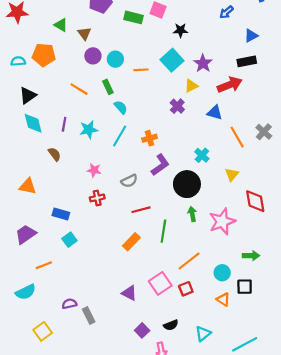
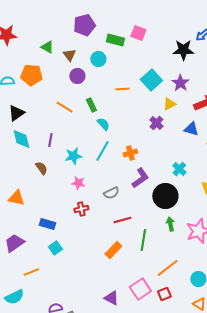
black star: (181, 30) -> (183, 50), moved, size x1.5
cyan circle: (115, 59) -> (98, 59), moved
cyan star: (89, 130) -> (73, 156), moved

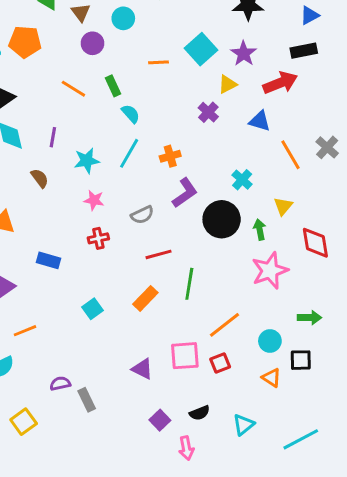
green arrow: (170, 224) -> (260, 230), moved
cyan square: (55, 248) -> (92, 309), moved
pink square: (140, 289) -> (185, 356), turned 30

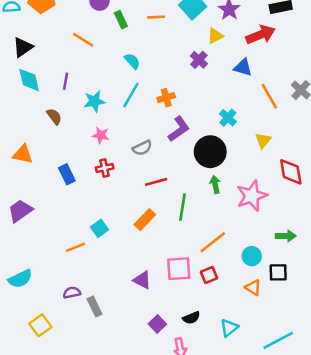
green rectangle: (113, 86) -> (121, 20), moved
green arrow: (260, 230) -> (215, 184), moved
blue rectangle: (48, 260) -> (67, 174), moved, turned 48
orange line: (25, 331) -> (76, 247), moved

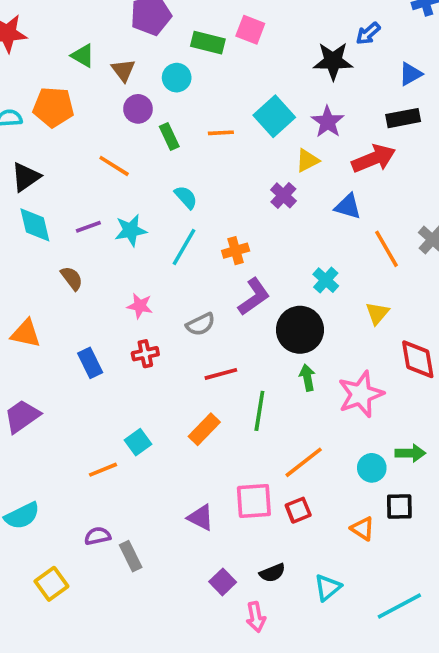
purple line: (66, 81) -> (88, 227), turned 60
cyan star: (94, 101) -> (131, 230), moved
cyan circle: (252, 256) -> (372, 468), moved

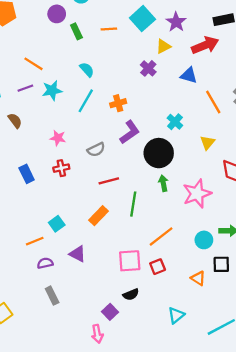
orange line: (114, 166) -> (34, 64), moved
purple triangle: (201, 518) -> (78, 254), moved
purple semicircle: (97, 536) -> (45, 263), moved
black semicircle: (272, 573) -> (131, 294), moved
pink arrow: (256, 617) -> (97, 334), moved

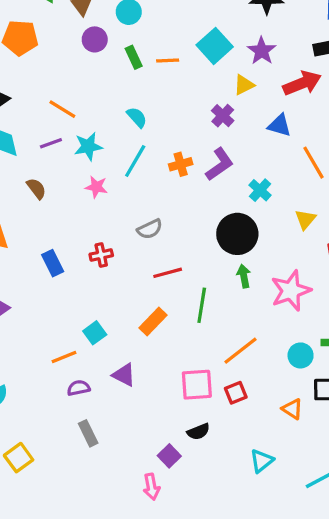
green rectangle: (76, 31) -> (134, 57), moved
purple L-shape: (130, 132) -> (220, 164), moved
pink star: (58, 138) -> (96, 187), moved

